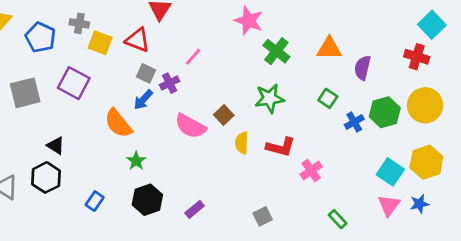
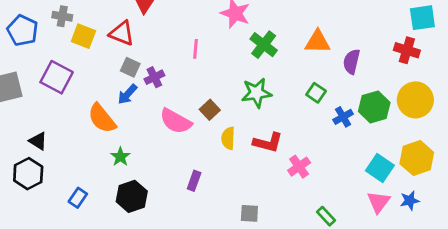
cyan square: (432, 25) -> (422, 18), turned 36
pink line: (193, 57) -> (196, 49), moved, turned -36
purple rectangle: (195, 209) -> (194, 181), moved, turned -30
gray square: (263, 216) -> (249, 213), turned 30

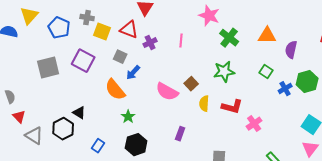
gray square: (130, 67) -> (120, 57), moved
purple cross: (154, 77) -> (150, 43), moved
black triangle: (38, 141) -> (79, 113), moved

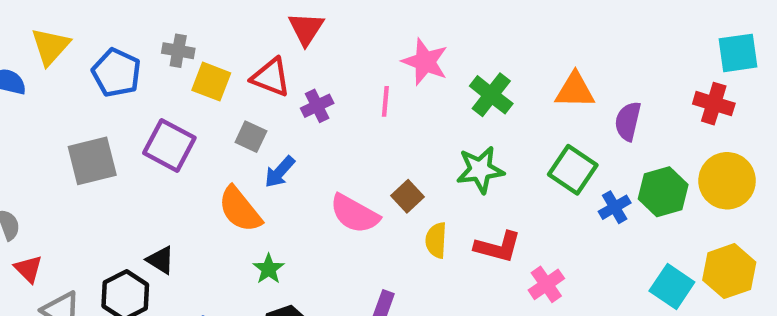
pink star: (209, 16) -> (425, 62), moved
green square: (266, 72) -> (573, 170), size x1.5

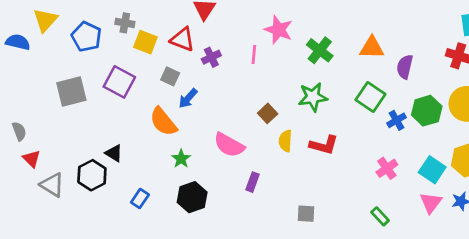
pink semicircle: (355, 214) -> (229, 145), moved
pink cross: (546, 284) -> (387, 168), moved

